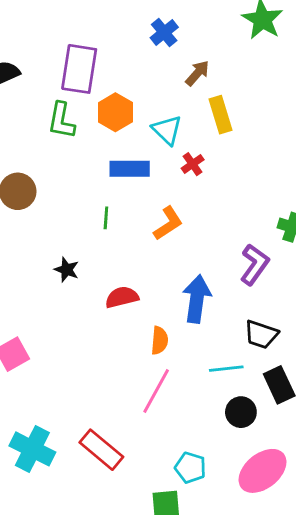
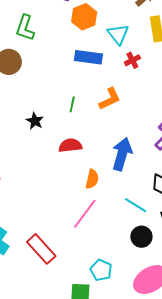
green L-shape: (61, 121) -> (25, 28), moved
green line: (106, 218) -> (72, 104), moved
cyan line: (226, 369) -> (136, 205), turned 30

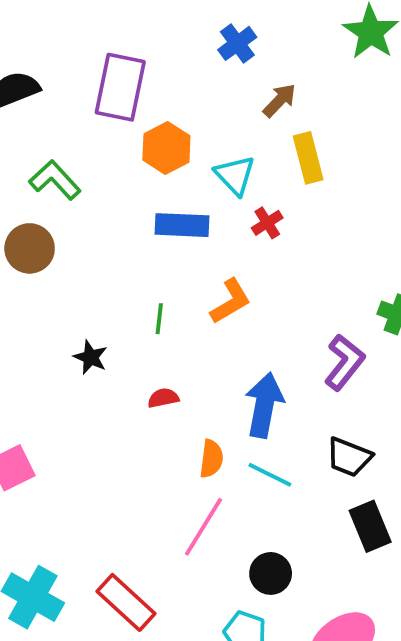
green L-shape: (25, 28) -> (55, 180), turned 124
red semicircle: (70, 145) -> (163, 398), size x0.7
cyan line: (136, 205) -> (270, 475), moved
black circle: (141, 237) -> (271, 573), moved

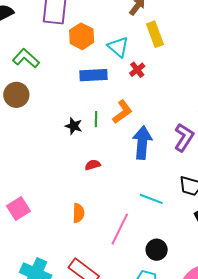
green line: (159, 319) -> (96, 119), moved
black star: (91, 357) -> (74, 126), moved
blue arrow: (264, 405) -> (142, 143), moved
orange semicircle: (211, 459) -> (78, 213), moved

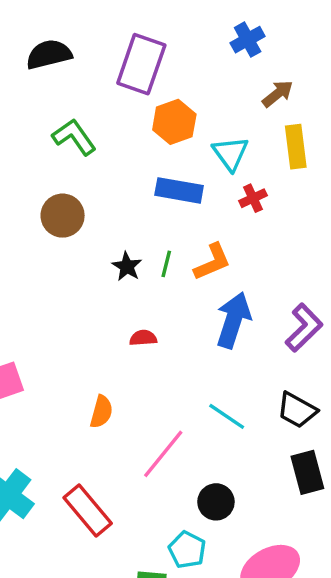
brown circle: (16, 95) -> (63, 216), moved

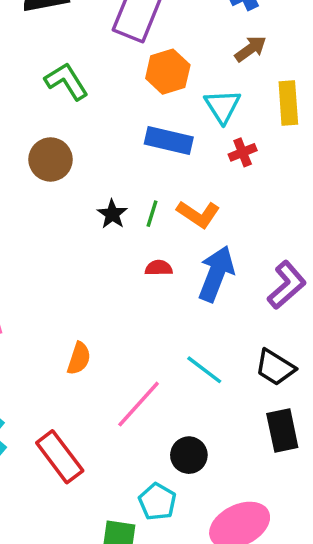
brown arrow: (278, 94) -> (251, 49), moved
orange L-shape: (212, 262) -> (198, 214), turned 54
red semicircle: (143, 338) -> (159, 268), moved

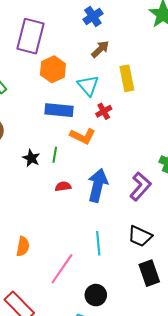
orange L-shape: (198, 214) -> (83, 136), moved
cyan line: (204, 370) -> (98, 243), turned 55

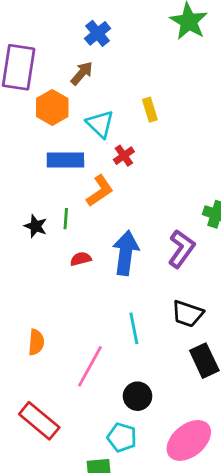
brown arrow: (100, 49) -> (82, 73), moved
yellow rectangle: (127, 78) -> (150, 110), size x0.7
orange L-shape: (83, 136) -> (100, 191), turned -55

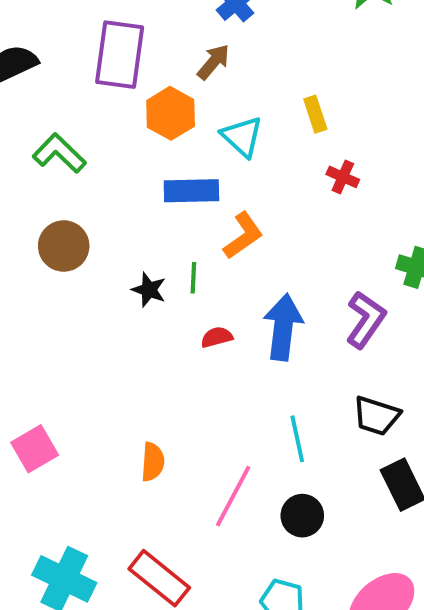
red cross: (124, 156) -> (343, 177), moved, turned -30
black circle: (138, 396) -> (302, 516), moved

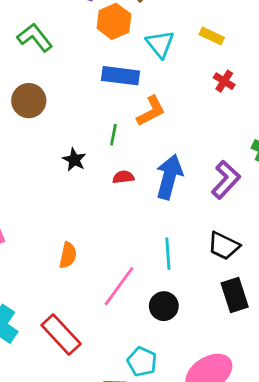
yellow rectangle: (315, 114) -> (212, 36), turned -55
black star: (149, 290) -> (74, 160), moved

